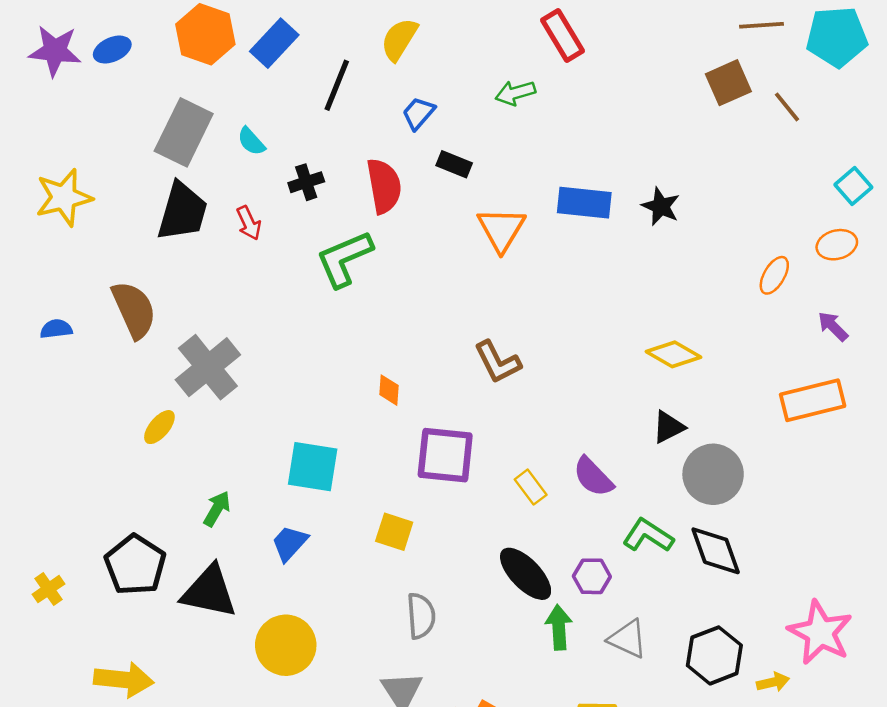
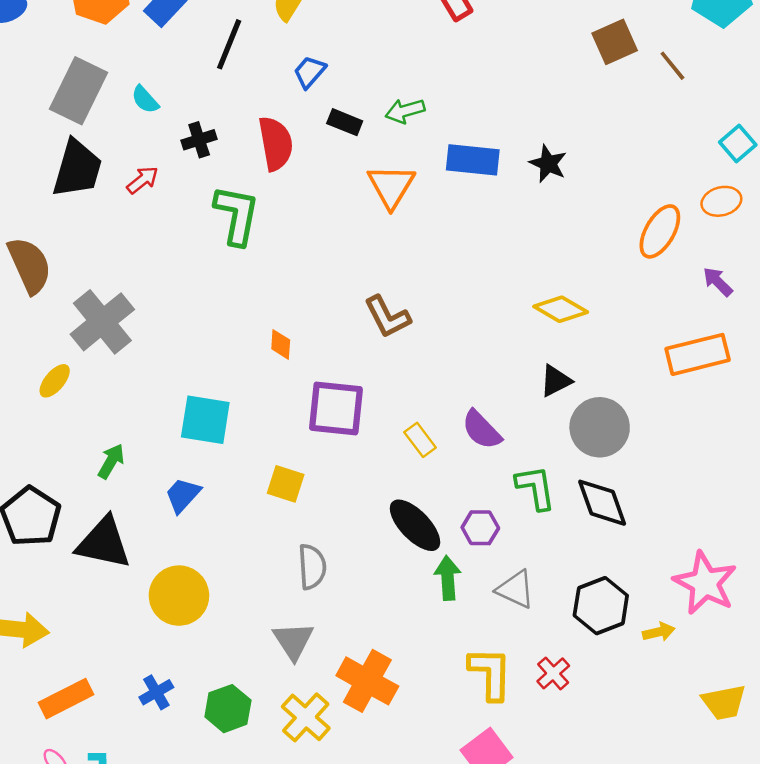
green arrow: (515, 93) -> (405, 111), moved
red arrow: (249, 223) -> (143, 180), turned -104
green L-shape: (344, 259) -> (237, 215), turned 124
orange ellipse: (774, 275) -> (660, 231), size x1.4
green L-shape: (648, 536) -> (536, 488), turned 48

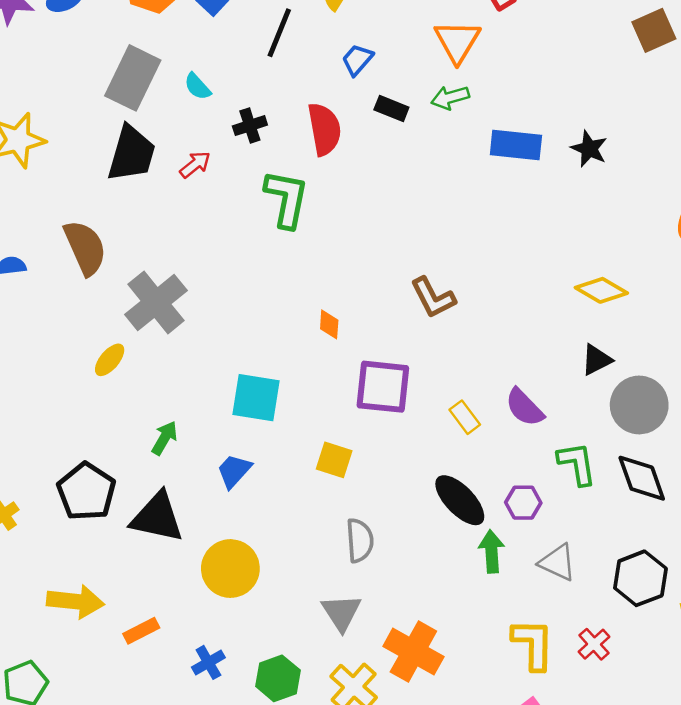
orange triangle: (391, 186) -> (457, 41), moved
orange rectangle: (66, 699) -> (141, 631), moved, size x0.7

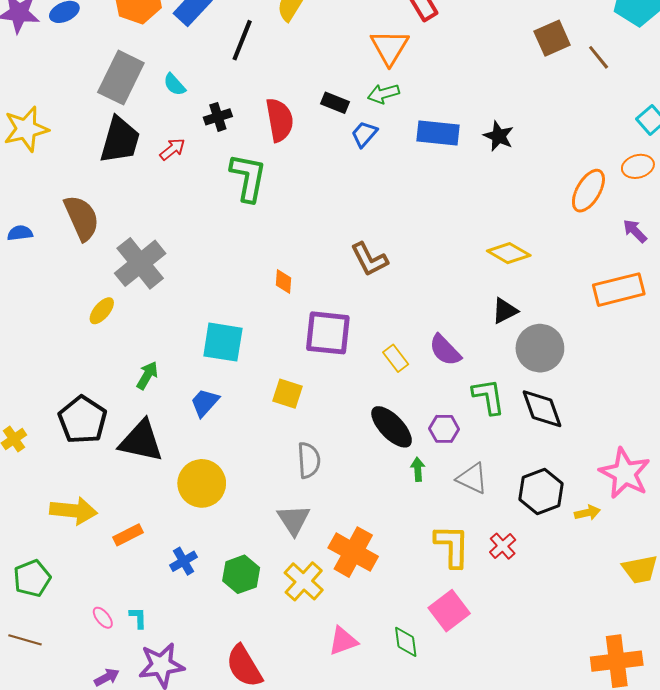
blue trapezoid: (357, 60) -> (364, 134), moved
green arrow: (492, 551) -> (418, 469), size x0.7

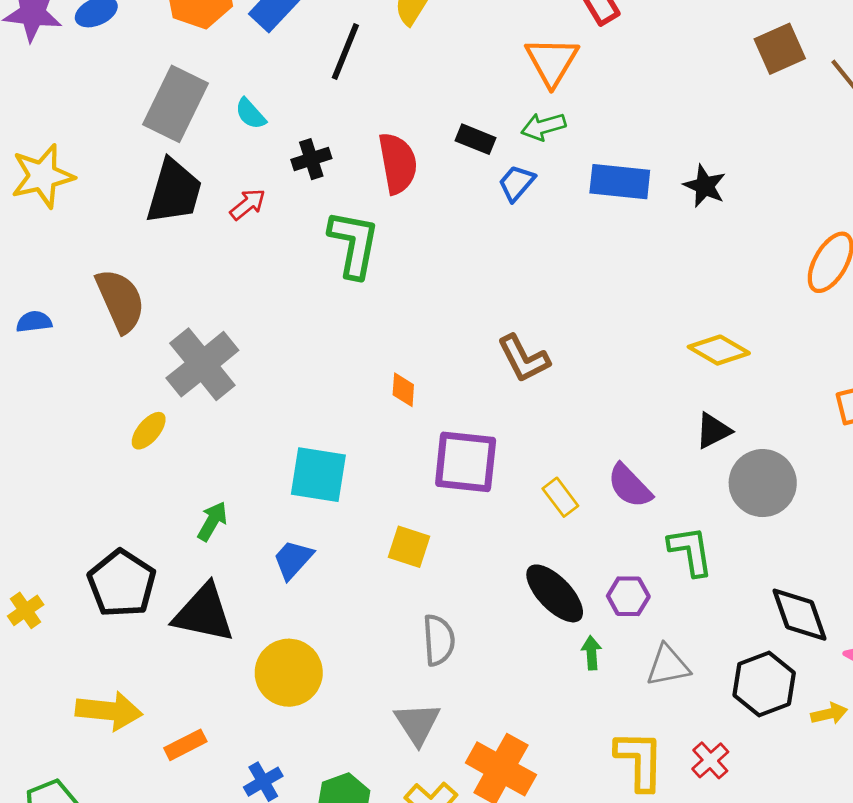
black diamond: (542, 409) -> (799, 615), moved
gray triangle: (472, 478) -> (668, 666), turned -36

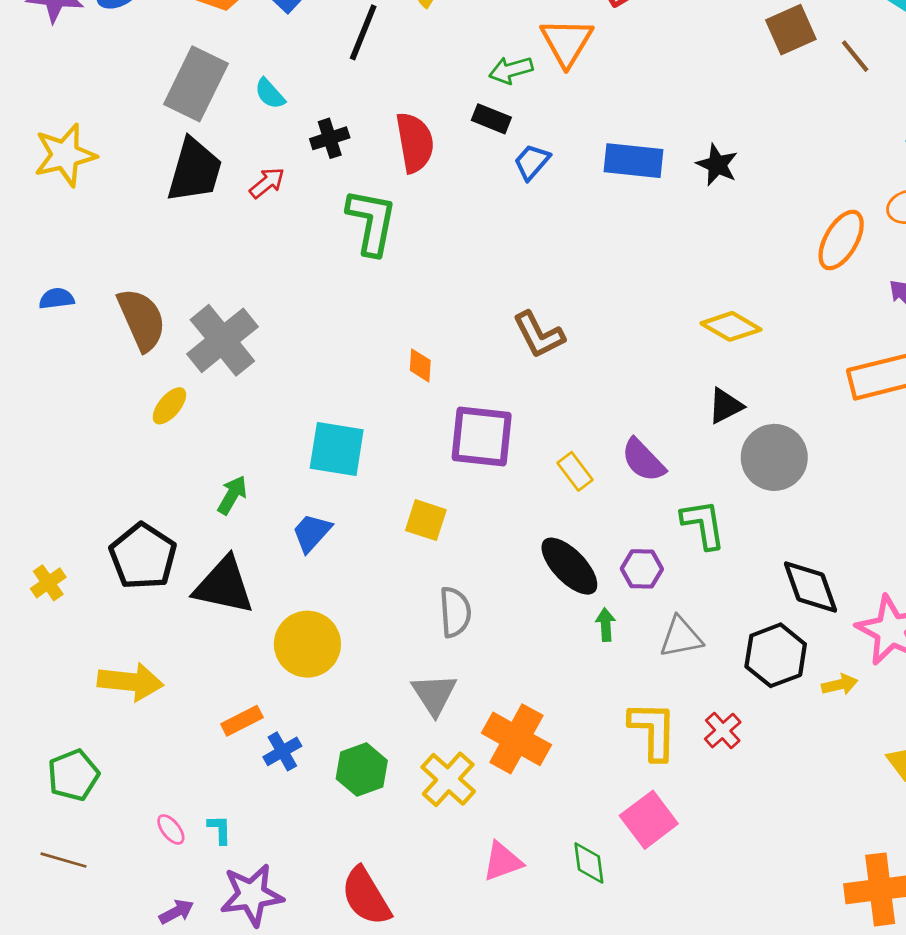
green arrow: (543, 127) -> (511, 70), moved
brown semicircle: (120, 301) -> (142, 319), moved
orange rectangle: (185, 745) -> (242, 721), moved

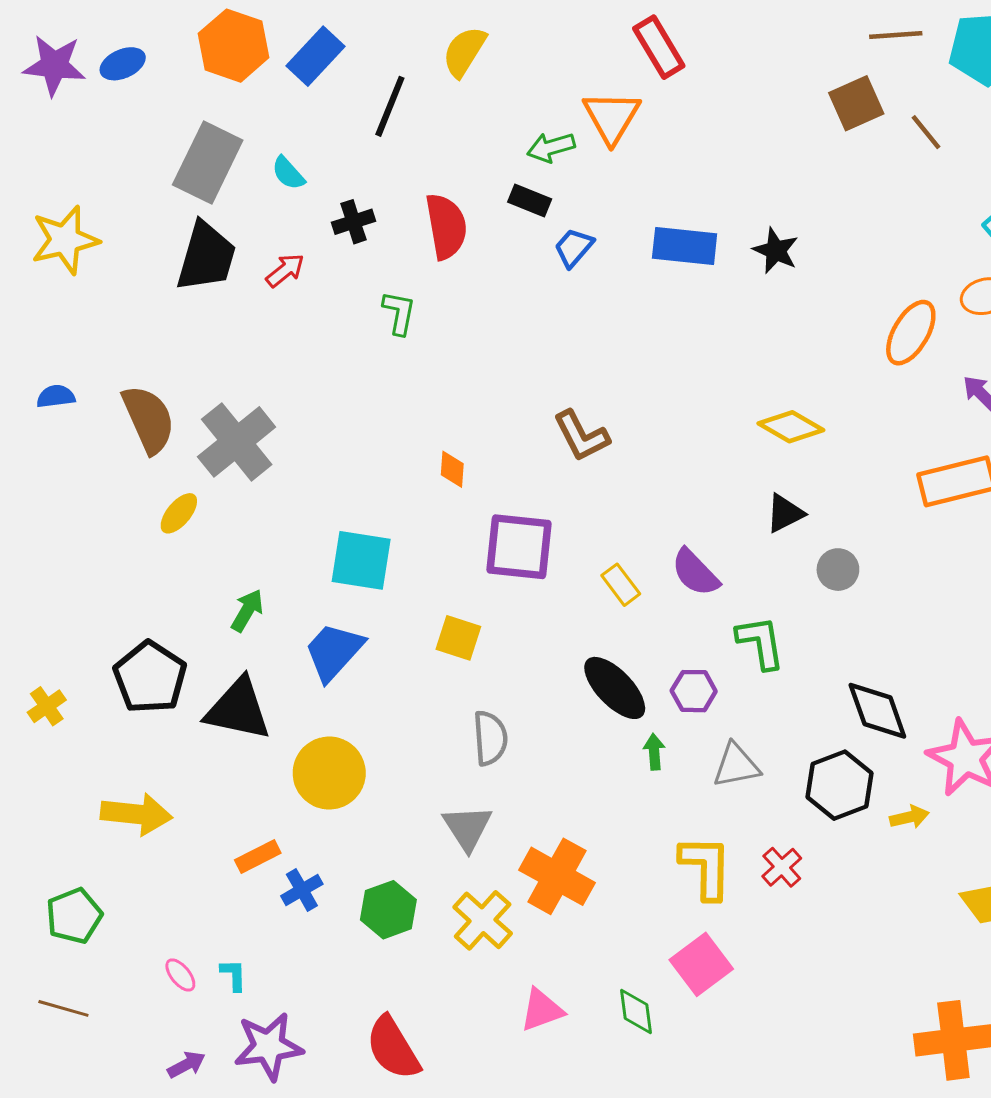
green L-shape: (372, 222) -> (399, 313), size x0.6
gray circle: (774, 457) -> (838, 570), size x0.6
blue trapezoid: (312, 533) -> (334, 652), size x1.4

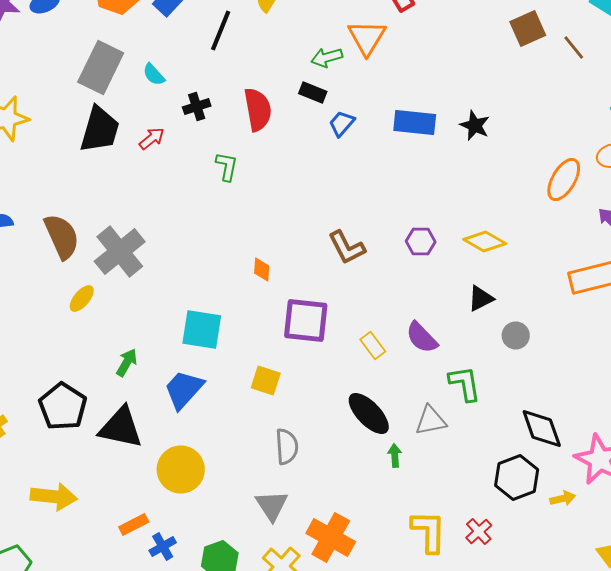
purple hexagon: (694, 691) -> (421, 242), moved
gray triangle: (736, 765) -> (431, 420), moved

